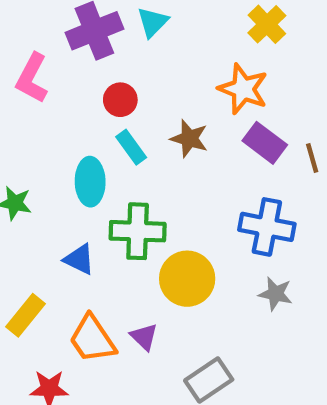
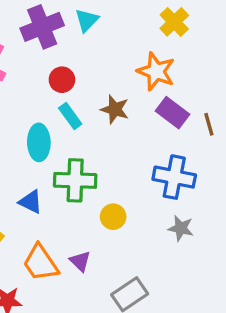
yellow circle: (187, 279) -> (113, 217), size x0.6

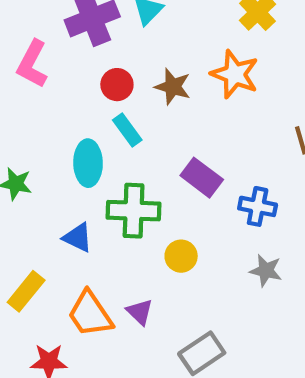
brown star: (115, 109) -> (173, 87), moved
purple rectangle: (173, 113) -> (202, 178), moved
blue cross: (174, 177) -> (258, 206), size x0.7

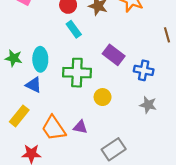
cyan ellipse: (88, 163) -> (40, 59), moved
blue triangle: (78, 237) -> (34, 85), moved
purple triangle: (140, 312) -> (80, 127), turned -32

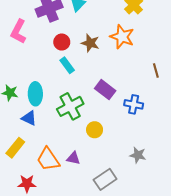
green cross: (77, 73) -> (70, 106), turned -30
gray star: (148, 105) -> (138, 155), moved

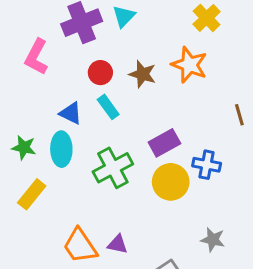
purple rectangle: (105, 90) -> (164, 143), turned -66
blue triangle: (29, 118) -> (71, 113), moved
yellow circle: (95, 130) -> (171, 182), moved, size x1.5
yellow rectangle: (15, 148) -> (32, 194), moved

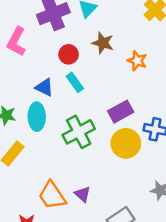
orange star: (189, 65) -> (137, 61), moved, size x0.7
brown star: (143, 74) -> (103, 43), moved
purple triangle: (118, 244) -> (83, 194), turned 30

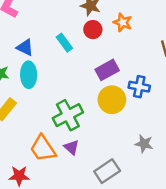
red circle: (69, 54) -> (93, 30), moved
blue triangle: (44, 87) -> (25, 47), moved
green cross: (79, 132) -> (68, 115), moved

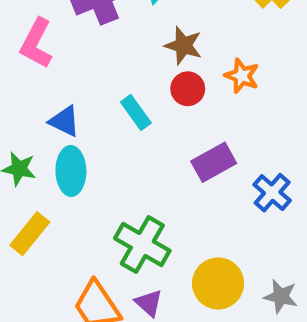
blue cross: (139, 87) -> (272, 193), turned 30
yellow circle: (112, 100) -> (218, 283), moved
green cross: (68, 115) -> (142, 245), turned -32

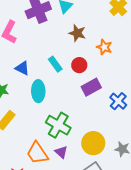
red circle: (188, 89) -> (79, 65), moved
cyan ellipse: (71, 171) -> (38, 91), moved

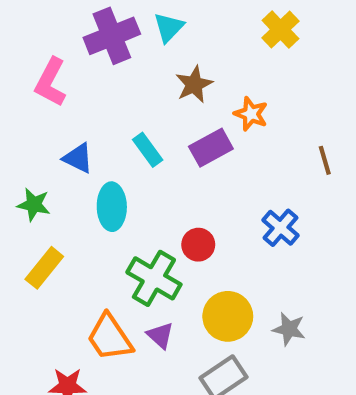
brown star: (77, 33) -> (194, 84), turned 30
red circle: (79, 65) -> (198, 245), moved
purple rectangle: (91, 87) -> (211, 148), moved

